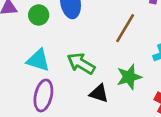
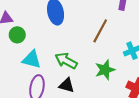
green circle: (39, 15) -> (17, 35), moved
black triangle: (99, 93) -> (67, 85), moved

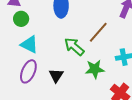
green arrow: (66, 61) -> (74, 47), moved
black triangle: (67, 85) -> (56, 75), turned 35

